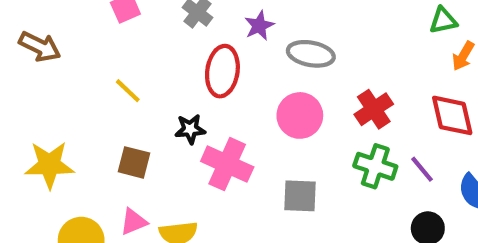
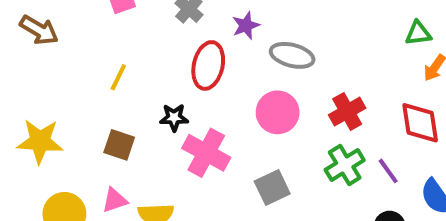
yellow line: (128, 91) -> (118, 77), turned 68
green cross: (375, 166) -> (345, 165), turned 36
gray square: (300, 196) -> (272, 188), turned -32

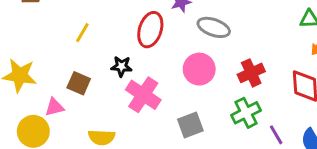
purple line: (388, 171) -> (276, 135), moved
pink triangle: (115, 200) -> (55, 107), moved

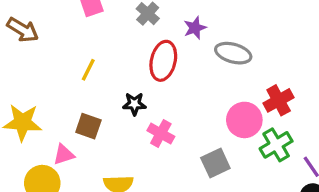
pink circle: (199, 69) -> (244, 120), moved
pink cross: (143, 95) -> (161, 133), size x0.7

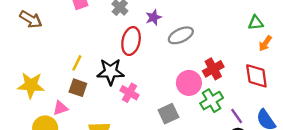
gray ellipse: (233, 53) -> (181, 35), turned -40
yellow line: (88, 70) -> (77, 63), moved
black star: (134, 104) -> (111, 72), size x1.6

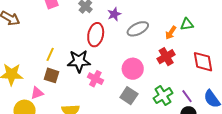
green triangle: (256, 23) -> (187, 24), moved
orange arrow: (265, 43) -> (171, 33), moved
pink circle: (189, 83) -> (133, 69), moved
green cross: (212, 101) -> (163, 96), moved
gray square: (168, 114) -> (129, 96), turned -30

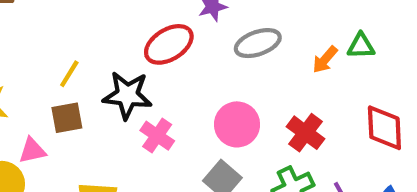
red ellipse: (96, 35) -> (169, 44), turned 40
red cross: (166, 57) -> (305, 133), moved, turned -30
brown square: (52, 75) -> (67, 118), turned -35

